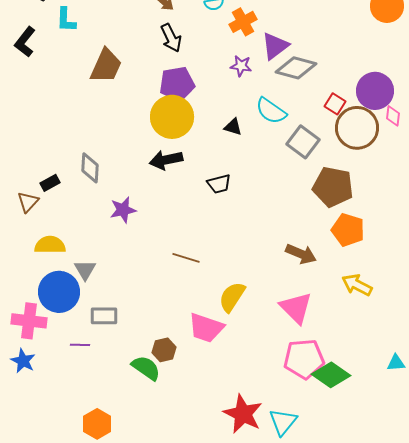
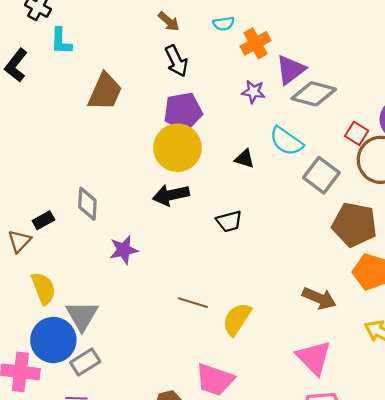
yellow semicircle: (50, 245) -> (43, 288), turned 68
gray triangle: (85, 270) -> (82, 316), size x1.4
yellow semicircle: (232, 297) -> (237, 319), moved
gray rectangle: (104, 316) -> (85, 362), moved, turned -32

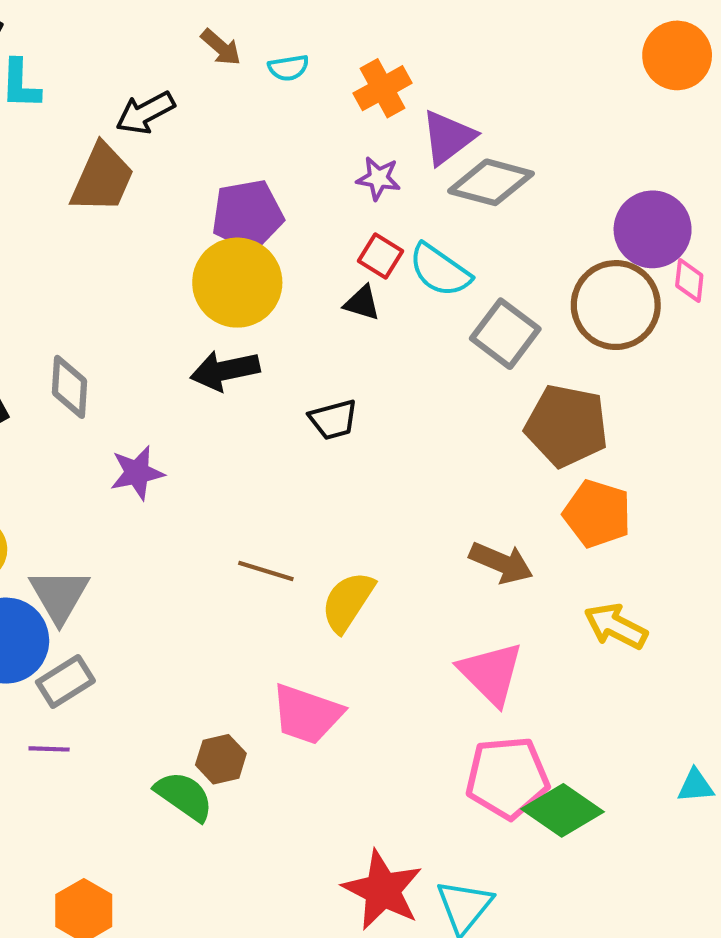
cyan semicircle: (224, 24) -> (288, 68), moved
black arrow: (176, 61) -> (145, 113), moved, turned 88
red square: (357, 133) -> (380, 256), moved

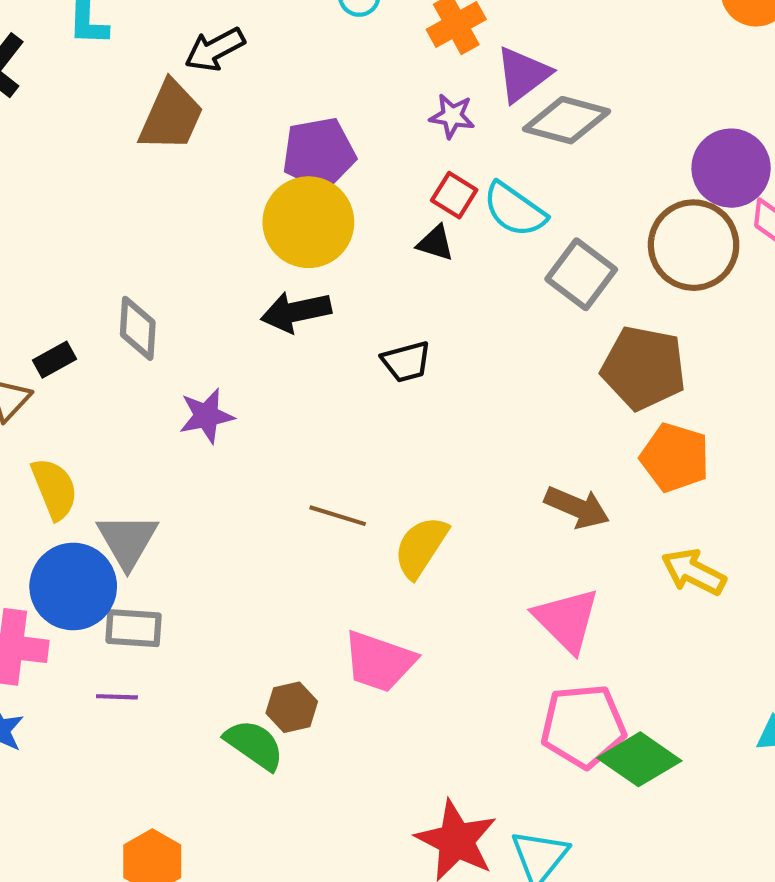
gray rectangle: (65, 681) -> (134, 628), turned 36

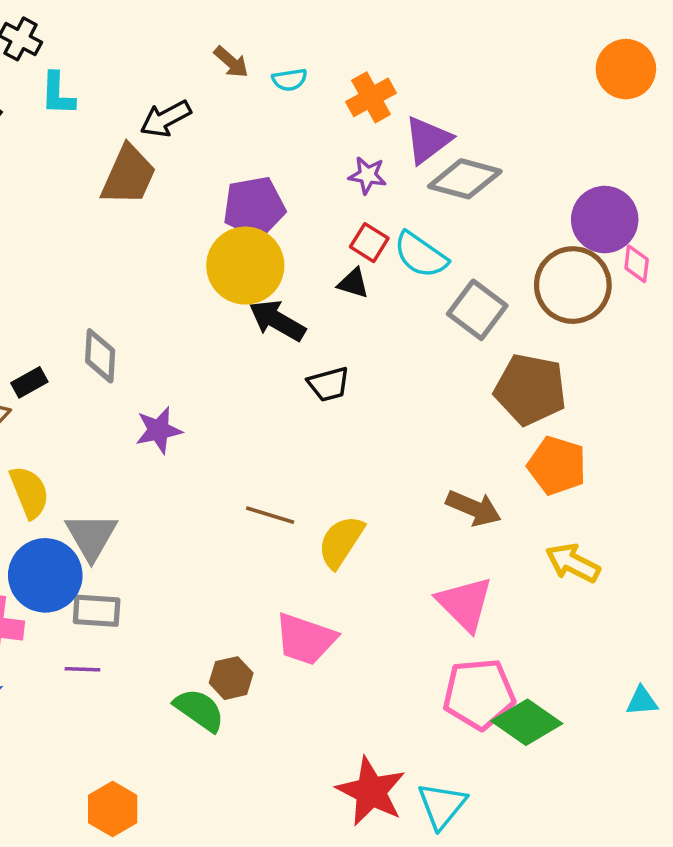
black arrow: (296, 312) -> (277, 320), moved, turned 42

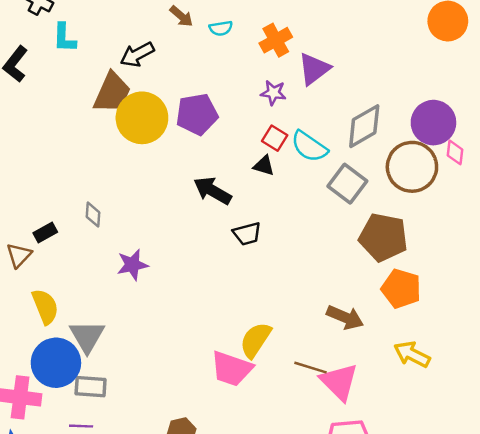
gray diamond: (465, 179) -> (364, 126), moved, turned -45
yellow circle: (245, 266) -> (142, 118), moved
gray diamond: (100, 356) -> (93, 215), size x0.7
brown line: (270, 515) -> (310, 368), moved
pink trapezoid: (306, 639) -> (232, 369), moved

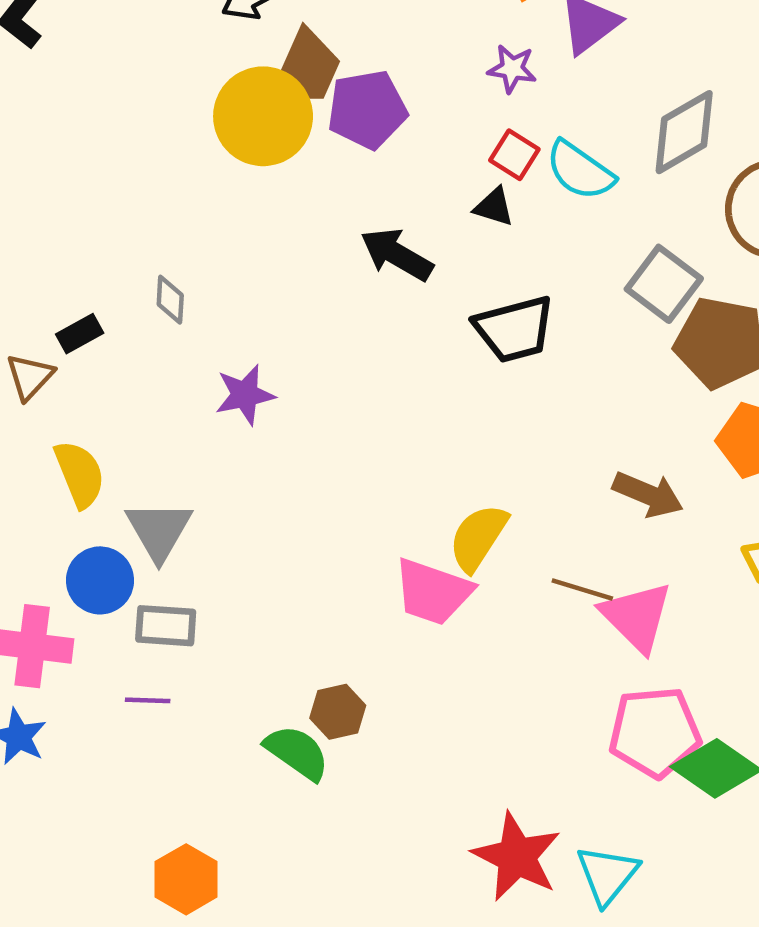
brown trapezoid: (112, 93) -> (306, 69), moved
gray square: (347, 184) -> (664, 284), moved
black trapezoid: (247, 234) -> (514, 329), moved, size x1.5
blue circle: (56, 363) -> (100, 580), size x0.7

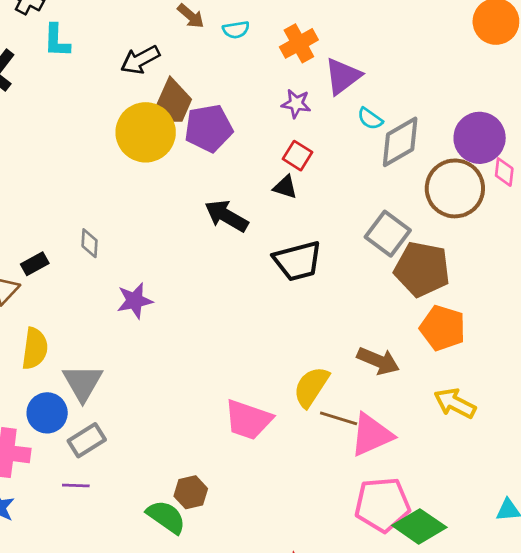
cyan semicircle: (580, 171) -> (370, 119), moved, size x0.6
yellow semicircle: (80, 474) -> (35, 349), turned 30
yellow semicircle: (478, 537) -> (311, 387), moved
pink triangle: (637, 617) -> (371, 435), turned 51
gray rectangle: (166, 626) -> (87, 440), turned -36

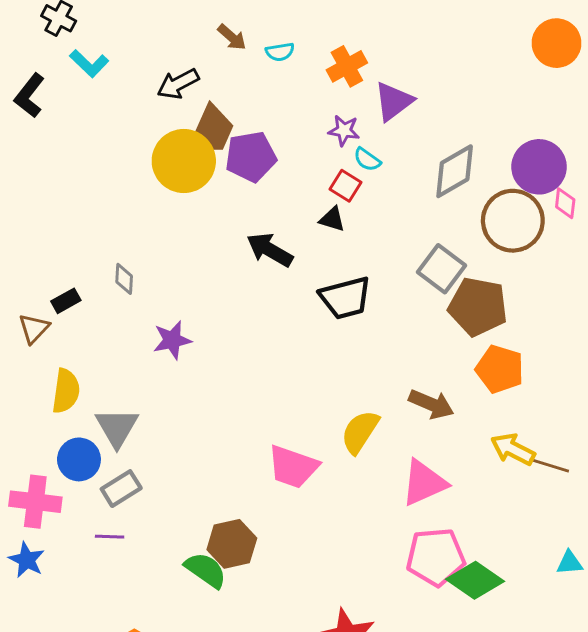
cyan L-shape: (57, 41) -> (89, 63), turned -48
cyan semicircle: (370, 119) -> (367, 160), moved
brown line: (339, 418) -> (549, 465), moved
brown hexagon: (191, 492) -> (232, 544), size x1.4

